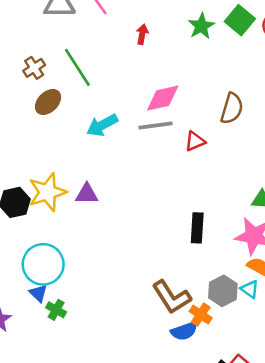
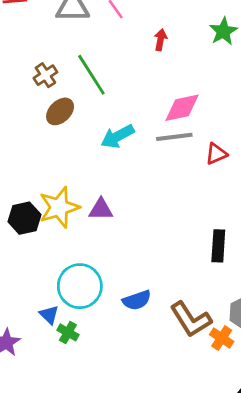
cyan circle: (43, 264) -> (80, 286), moved
blue semicircle: (184, 331) -> (137, 300), moved

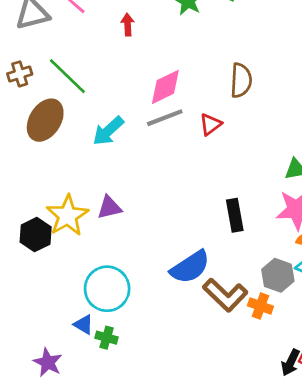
brown cross: (45, 75) -> (20, 74), moved, turned 30
brown ellipse: (60, 111) -> (45, 120), size x1.4
blue semicircle: (137, 300) -> (190, 267), moved, size x1.4

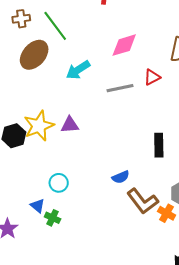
gray line: (165, 118) -> (120, 88), moved
blue semicircle: (190, 267) -> (121, 177), size x0.6
cyan circle: (107, 289) -> (59, 183), size x0.6

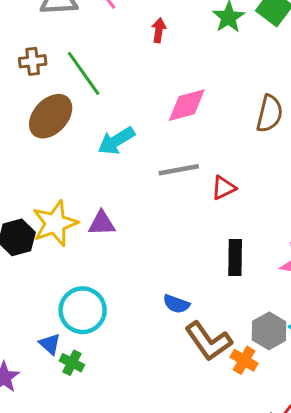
red triangle: (152, 77) -> (224, 188), moved
blue semicircle: (121, 177) -> (176, 304), turned 42
cyan circle: (59, 183) -> (83, 310), size x1.6

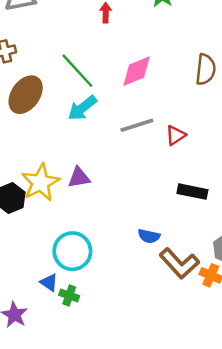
green line: (84, 73) -> (77, 71), moved
black rectangle: (235, 257) -> (192, 192), turned -72

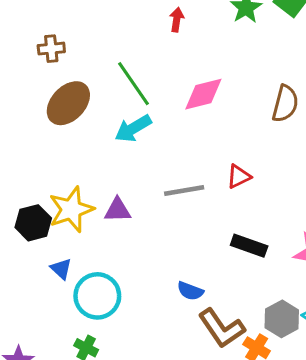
gray line: (137, 125) -> (184, 191), moved
blue triangle: (49, 282) -> (61, 269), moved

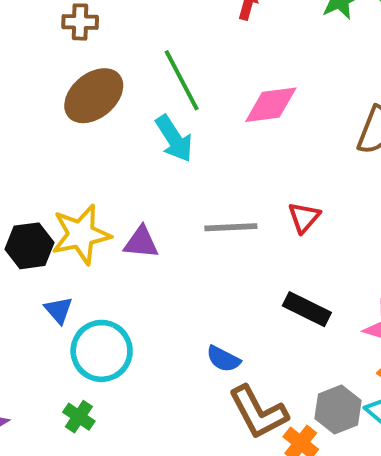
cyan arrow: (133, 128) -> (174, 139), turned -99
red triangle: (239, 176) -> (304, 217), turned -30

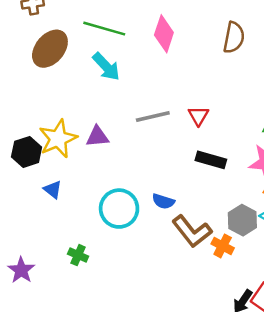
green line: (182, 80) -> (104, 29), turned -36
pink diamond: (271, 105) -> (164, 34), turned -54
red triangle: (304, 217) -> (199, 116), moved
cyan circle: (102, 351) -> (119, 209), moved

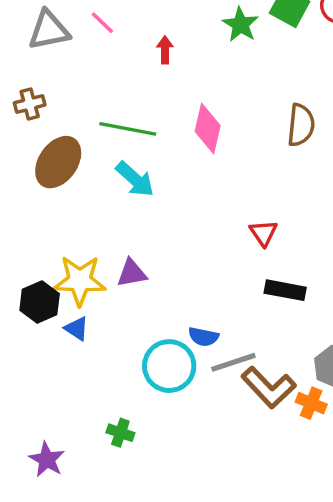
gray line: (153, 117) -> (233, 362), moved
yellow star: (58, 139) -> (80, 281), turned 30
blue triangle: (53, 190) -> (77, 329), moved
blue semicircle: (163, 201) -> (203, 337), moved

